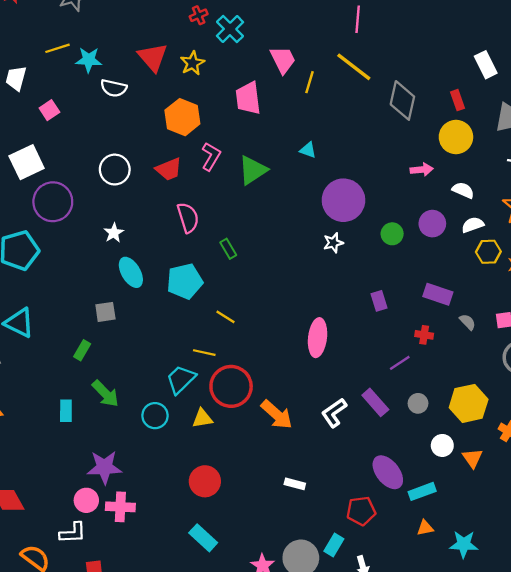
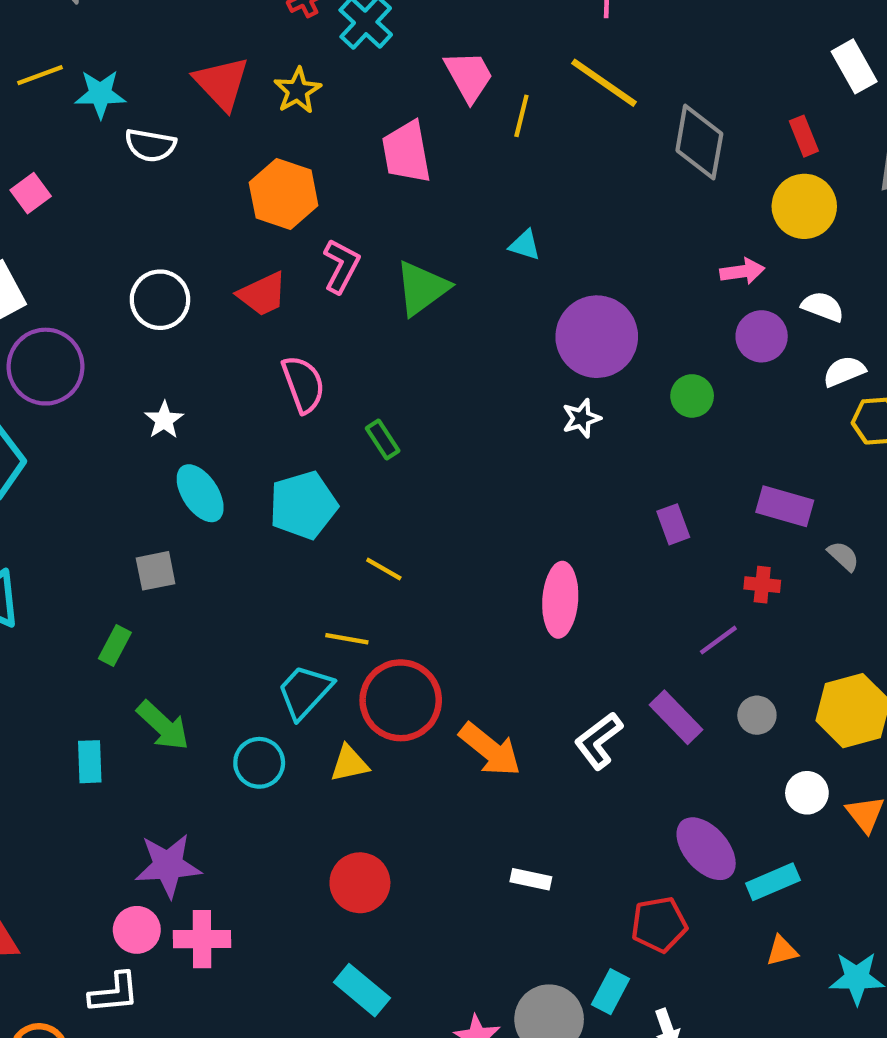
purple circle: (432, 224) -> (762, 336), moved

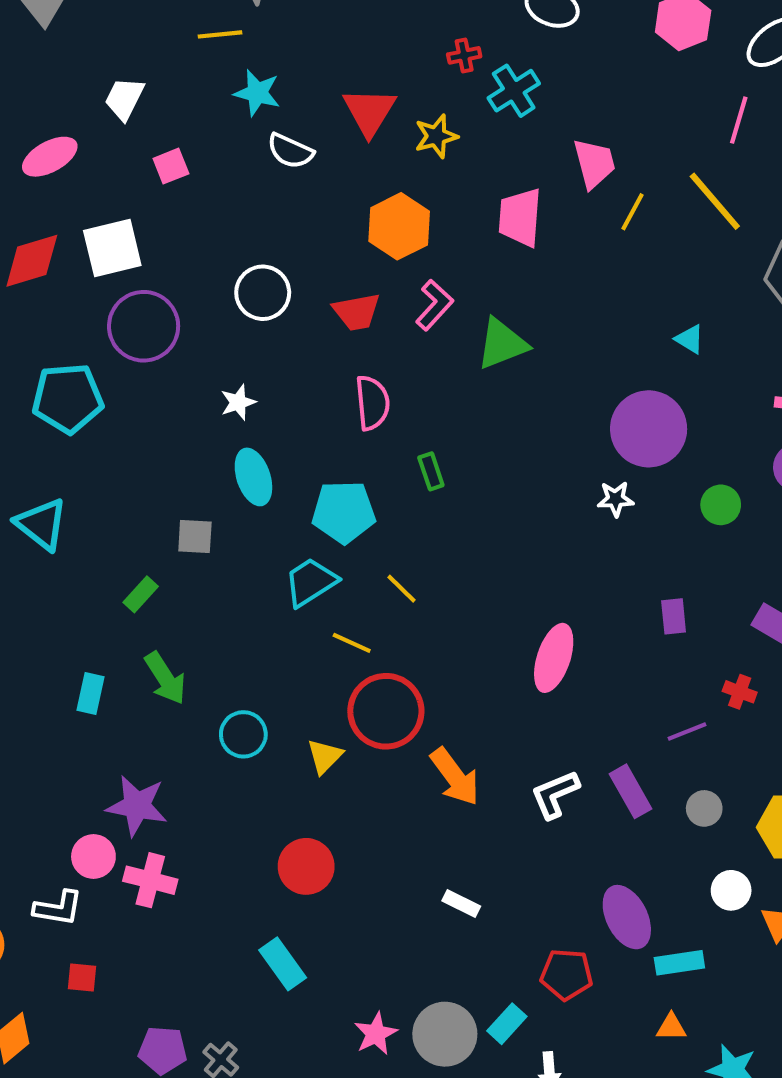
yellow line: (40, 75) -> (220, 34), moved
cyan triangle: (525, 245) -> (690, 339), moved
cyan trapezoid: (305, 692) -> (311, 582), moved
yellow triangle: (349, 764) -> (325, 756), turned -48

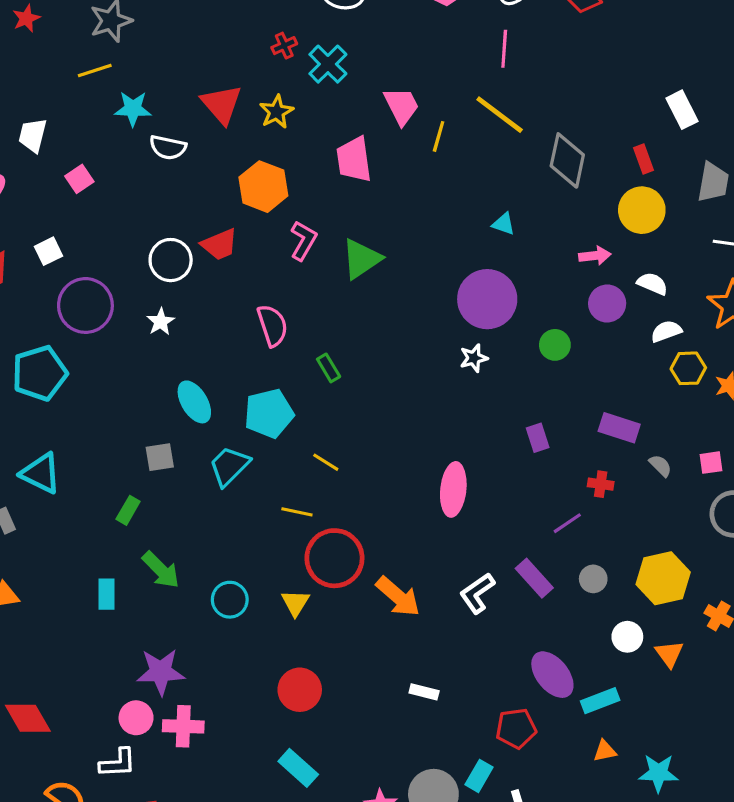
white square: (112, 248) -> (49, 251), size x0.6
red trapezoid: (357, 312) -> (220, 244), moved
white star: (238, 402) -> (161, 322), moved
cyan trapezoid: (311, 582) -> (229, 466), moved

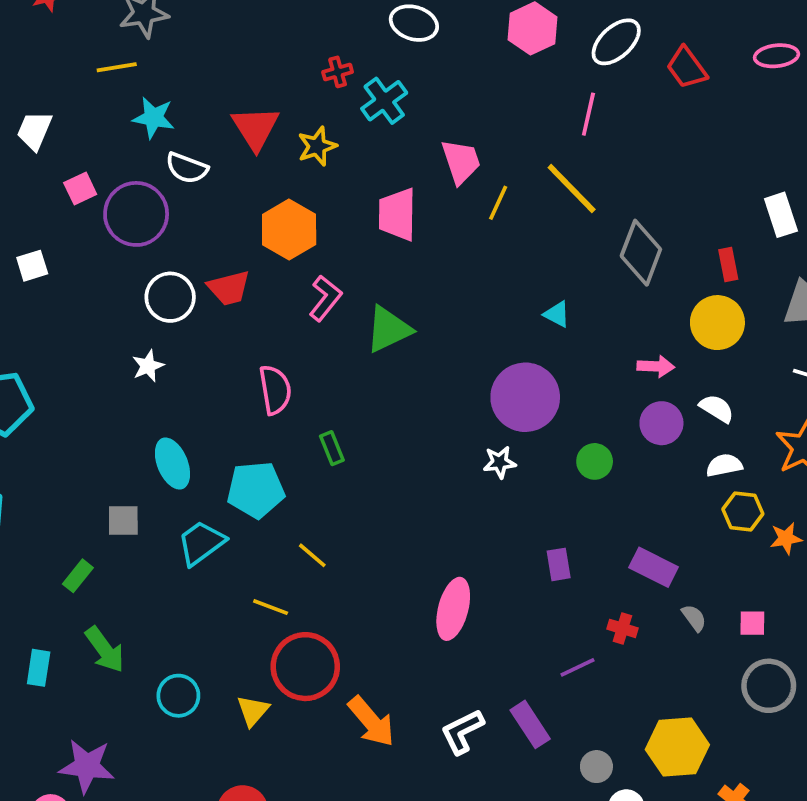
purple circle: (85, 305) -> (136, 214), moved
gray circle: (593, 579) -> (596, 767), moved

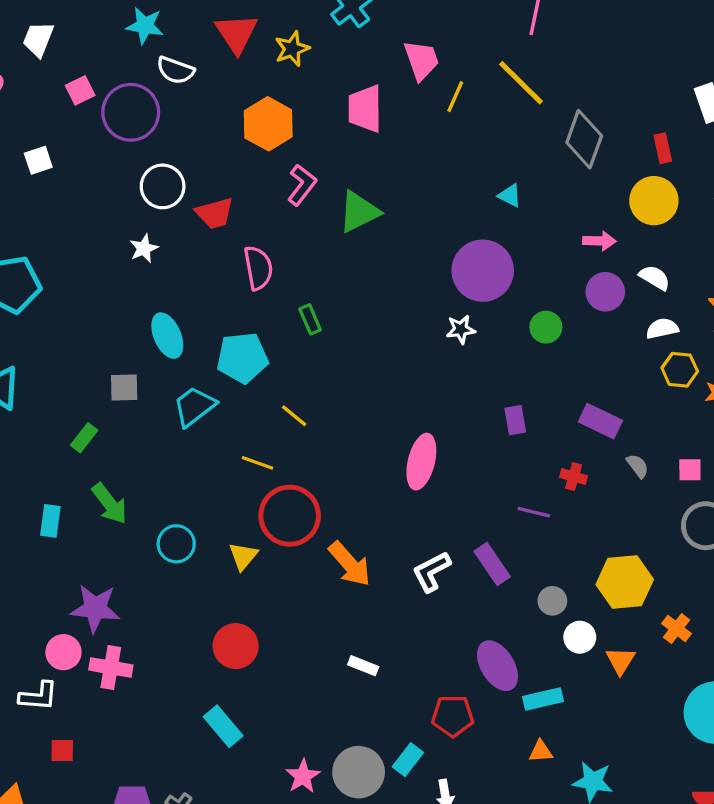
red trapezoid: (229, 288) -> (215, 213), moved
purple line: (577, 667) -> (534, 512), turned 40

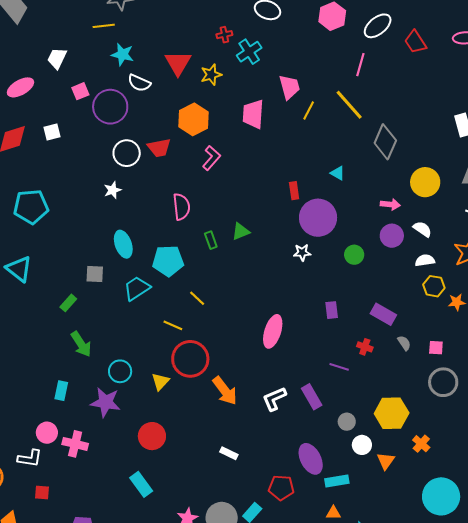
red rectangle: (663, 148) -> (294, 191), moved
green triangle: (359, 212) -> (241, 232), moved, size x0.7
red trapezoid: (215, 213) -> (159, 148), moved
cyan rectangle: (50, 521) -> (61, 391), moved
purple star: (95, 608) -> (106, 402), moved

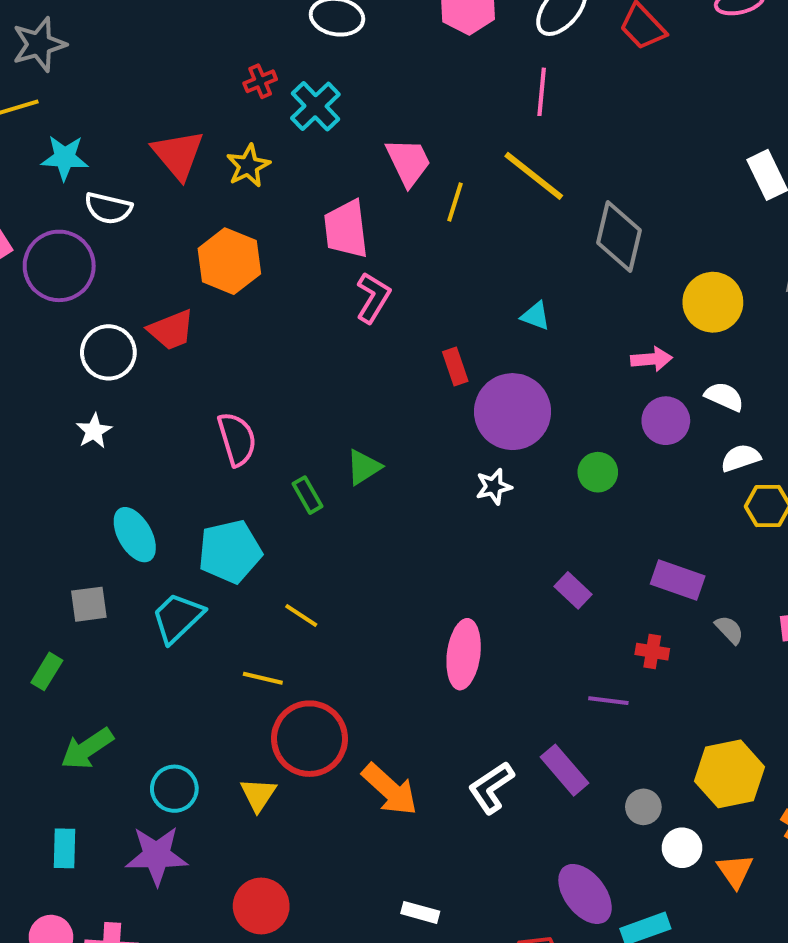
pink L-shape: (211, 158) -> (373, 298), moved
purple rectangle: (332, 310) -> (573, 590), turned -30
green arrow: (81, 344) -> (87, 749), turned 100

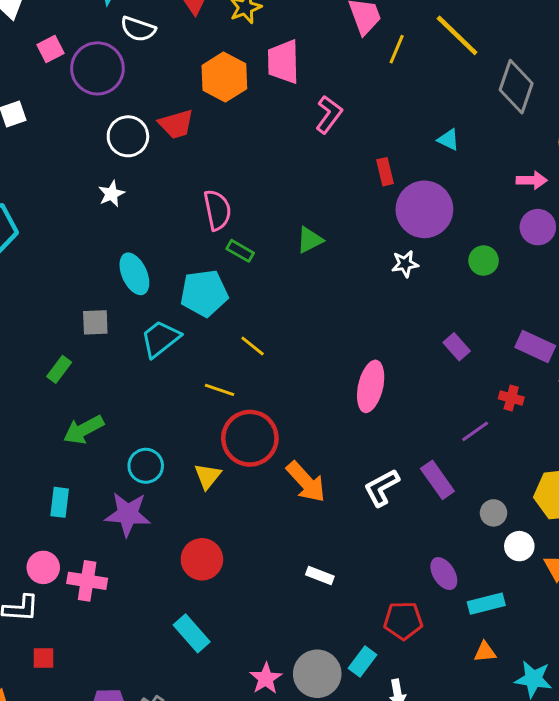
pink trapezoid: (346, 229) -> (283, 62), moved
green rectangle: (308, 495) -> (240, 251), moved, turned -36
purple line: (608, 701) -> (475, 431), turned -48
purple ellipse: (585, 894) -> (444, 574), size x0.7

